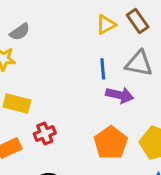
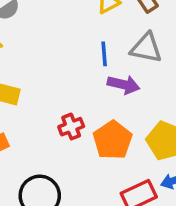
red cross: (45, 133) -> (71, 127), moved

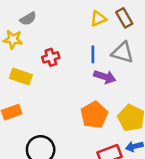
red cross: (71, 127) -> (51, 57), moved

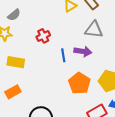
blue line: (93, 54) -> (63, 55), moved
red cross: (51, 57) -> (43, 36), moved

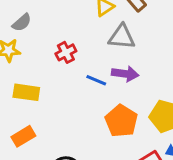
gray triangle: (94, 30) -> (122, 37), moved
blue line: (63, 55) -> (96, 80), turned -56

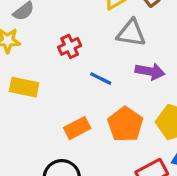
purple arrow: (125, 74) -> (150, 71), moved
orange rectangle: (23, 136) -> (77, 128), moved

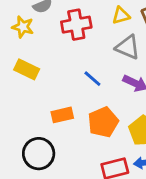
red cross: (70, 46) -> (76, 25), moved, size x1.5

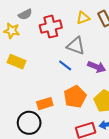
gray triangle: (128, 47) -> (76, 46), moved
orange rectangle: (62, 115) -> (45, 104), moved

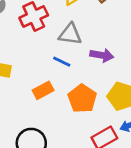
orange rectangle: (45, 104) -> (43, 90), moved

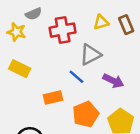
gray triangle: (70, 34) -> (90, 55), turned -50

